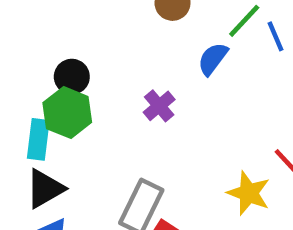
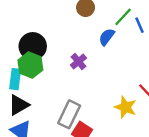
black circle: (72, 77) -> (33, 46), size x1.5

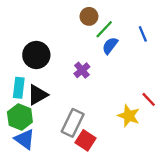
green line: (123, 17) -> (104, 29), moved
green hexagon: (30, 65) -> (20, 117), moved
black triangle: (19, 105) -> (38, 95), moved

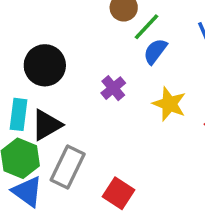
yellow star: (129, 116) -> (169, 104), moved
gray rectangle: (73, 123) -> (68, 167), moved

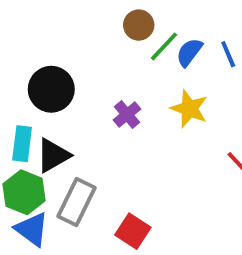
blue semicircle: (155, 51) -> (189, 52), moved
yellow star: (169, 104) -> (189, 109), moved

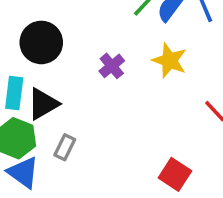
gray rectangle: (77, 202) -> (65, 147), size x0.6
red square: (133, 231) -> (175, 174), moved

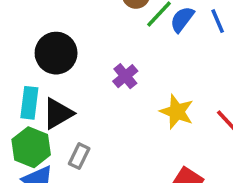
yellow star: (170, 61) -> (177, 112), moved

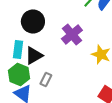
purple cross: (125, 76) -> (72, 34), size x1.5

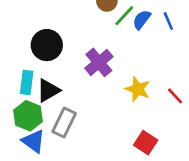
gray rectangle: (46, 80) -> (64, 123), size x1.5

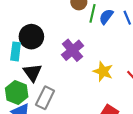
green line: (124, 16) -> (93, 13), turned -30
cyan rectangle: (27, 82) -> (16, 51), moved
black triangle: (48, 90) -> (32, 72), turned -36

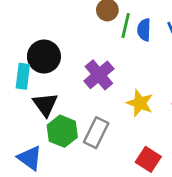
blue semicircle: (106, 17) -> (144, 30), turned -35
green hexagon: (17, 93) -> (62, 131), moved
gray rectangle: (45, 98) -> (96, 133), moved

